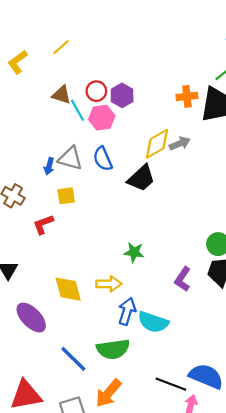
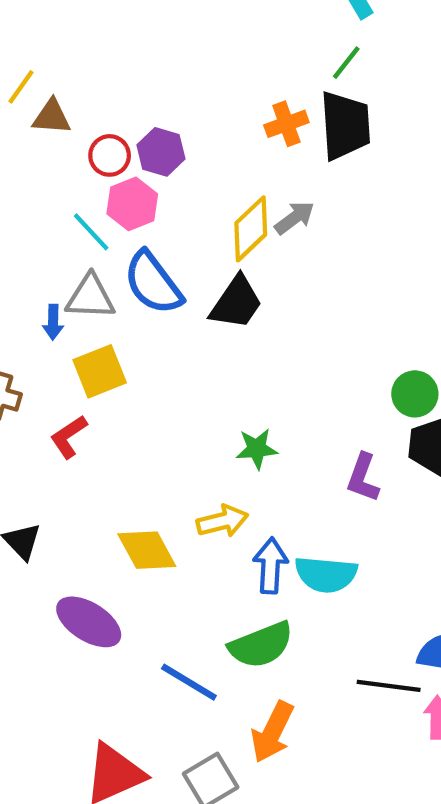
brown triangle: (61, 95) -> (52, 117), moved
cyan line: (77, 110) -> (91, 232), moved
blue semicircle: (103, 159) -> (153, 283), size x1.4
yellow square: (66, 196) -> (100, 371), size x1.4

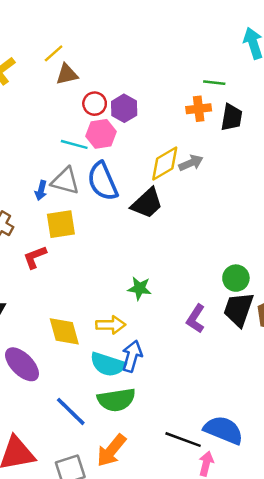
green line: (346, 63) -> (214, 83), moved, turned 45
brown triangle: (52, 117) -> (67, 74), turned -30
black trapezoid: (345, 125) -> (232, 117), size x0.7
cyan line: (91, 232) -> (74, 144), turned -45
cyan semicircle: (326, 574) -> (108, 364), moved

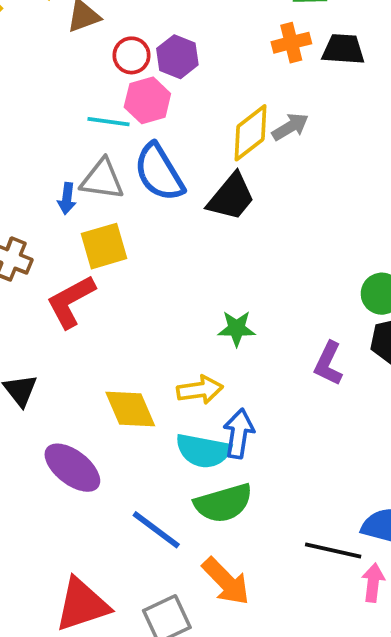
black trapezoid: (232, 117) -> (343, 49), turned -88
red L-shape: (35, 257) -> (71, 301), size x1.4
orange arrow: (111, 450) -> (226, 581), turned -76

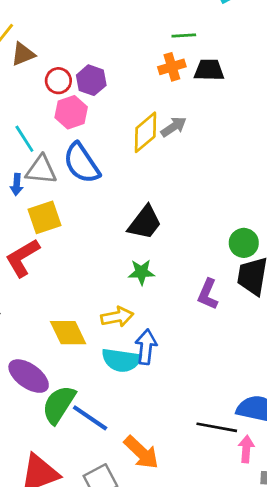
cyan line: (108, 122) -> (24, 139), moved, turned 52
black trapezoid: (231, 197) -> (145, 223), moved
green semicircle: (223, 503) -> (59, 405), moved, turned 141

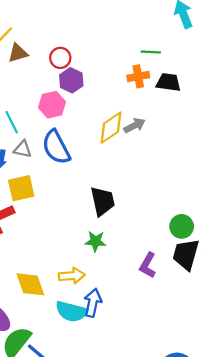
red circle: (58, 81) -> (60, 58), moved
gray triangle: (41, 170) -> (23, 149), size x0.7
black trapezoid: (145, 223) -> (103, 201), turned -56

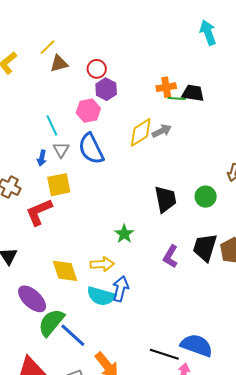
green line: (151, 52) -> (177, 99), moved
gray triangle: (23, 149) -> (61, 150), turned 48
black trapezoid: (103, 201) -> (165, 199), moved
green circle: (182, 226) -> (206, 197), moved
green star: (96, 241) -> (124, 234), turned 30

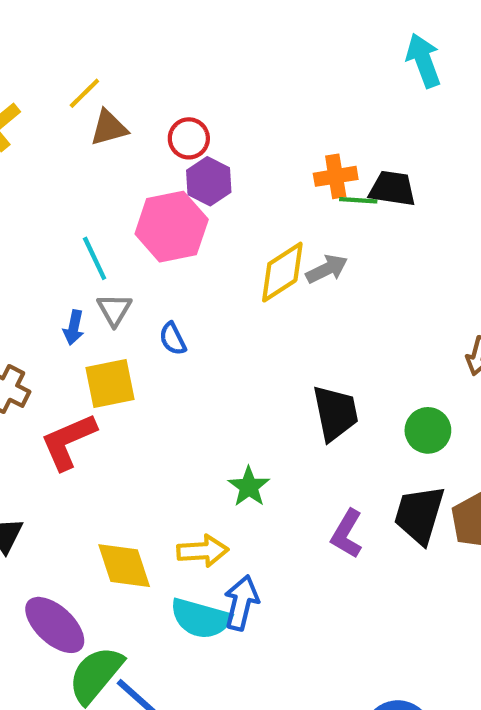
pink hexagon: (88, 111) -> (172, 227), size x1.4
blue semicircle: (91, 149) -> (173, 339), moved, size x0.5
green circle: (206, 197) -> (428, 430), moved

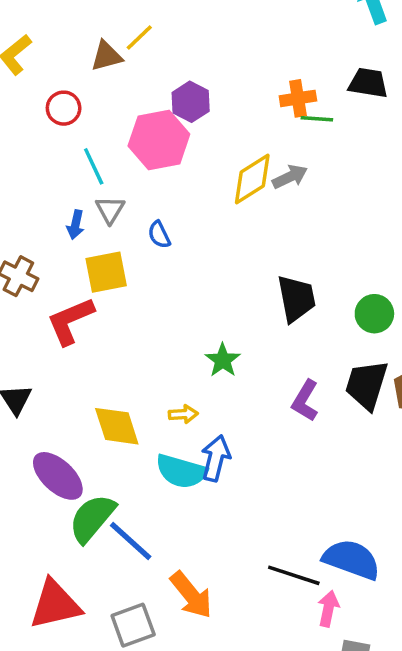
yellow line: (84, 93) -> (139, 37), moved
red circle: (189, 138) -> (64, 108), moved
black trapezoid: (392, 188) -> (368, 83), moved
yellow arrow: (203, 551) -> (183, 414), size x0.7

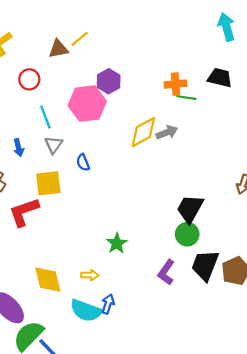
blue arrow: (76, 225) -> (19, 148), moved, turned -30
black trapezoid: (296, 298) -> (190, 209), moved, turned -144
green circle: (374, 314) -> (187, 234), moved
blue arrow: (216, 458) -> (108, 304), size x0.7

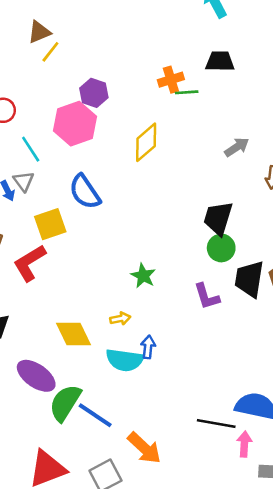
brown triangle: (58, 49) -> (39, 32), moved
gray arrow: (167, 132) -> (237, 147), moved
gray triangle: (54, 145) -> (24, 181), moved
blue semicircle: (83, 162) -> (85, 192), size x1.8
purple L-shape: (166, 272) -> (207, 297), turned -40

